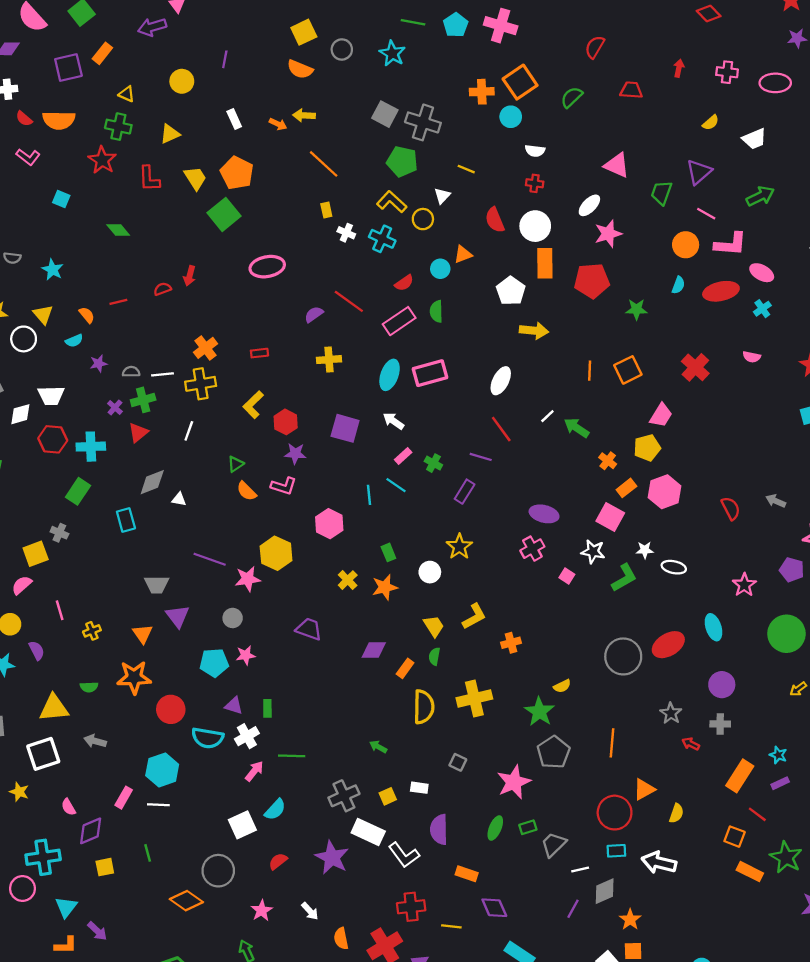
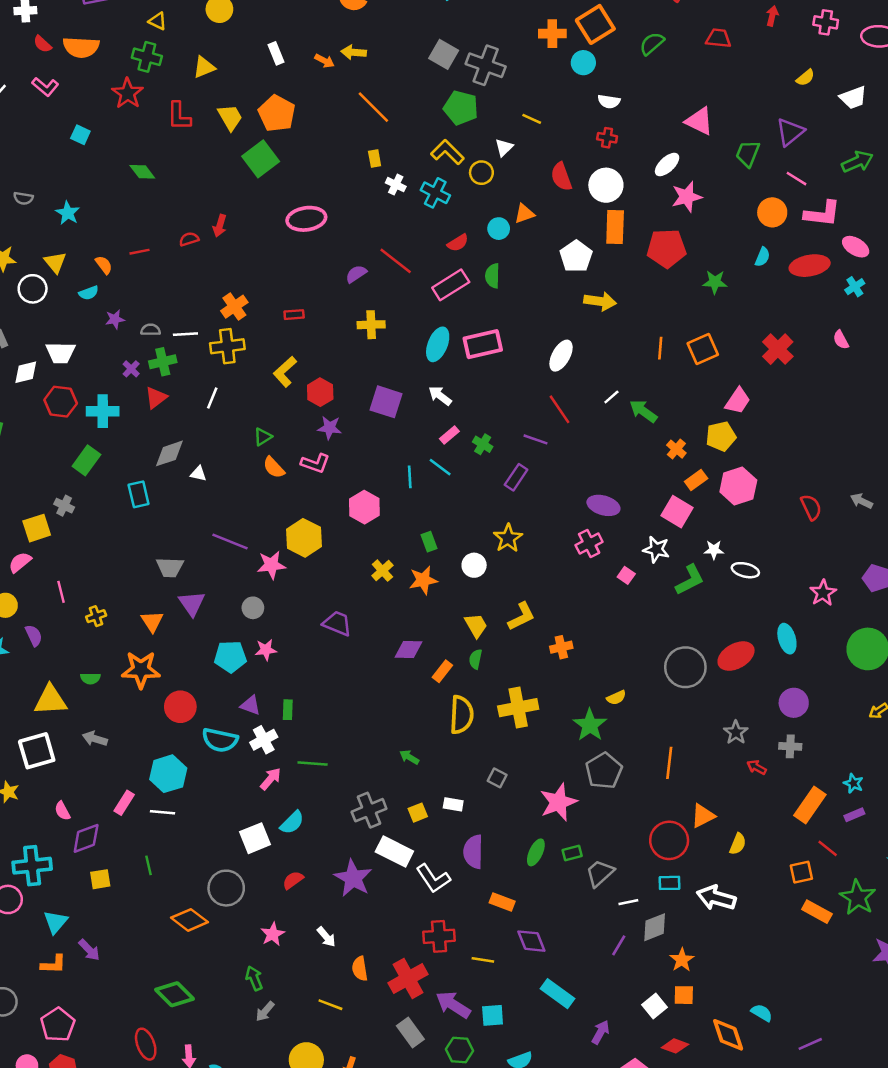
pink semicircle: (752, 357) -> (841, 340), turned 48
orange square: (735, 837) -> (801, 872), turned -35

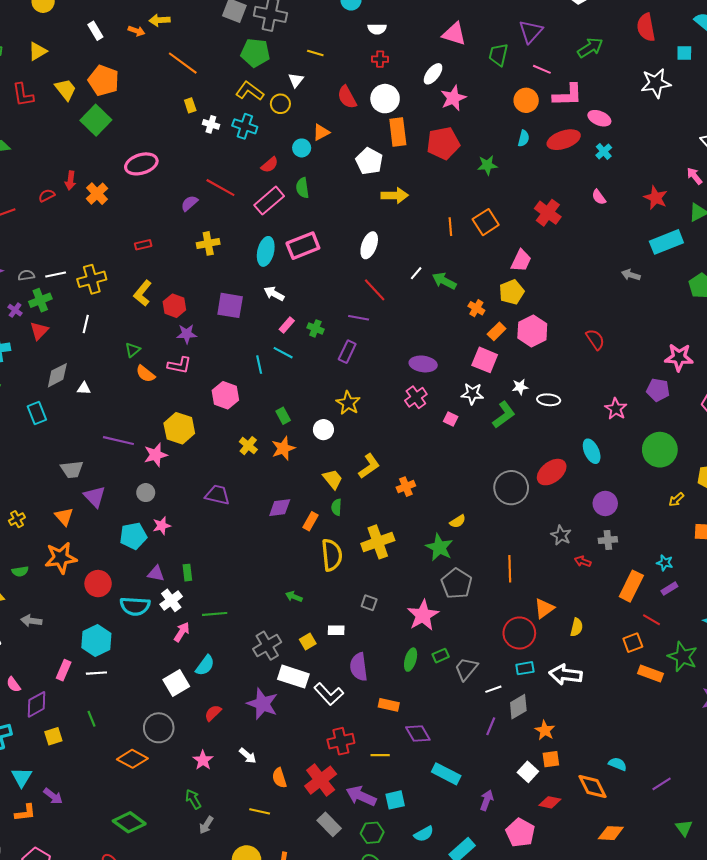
orange cross: (234, 307) -> (97, 194), moved
gray arrow: (861, 501) -> (631, 275), moved

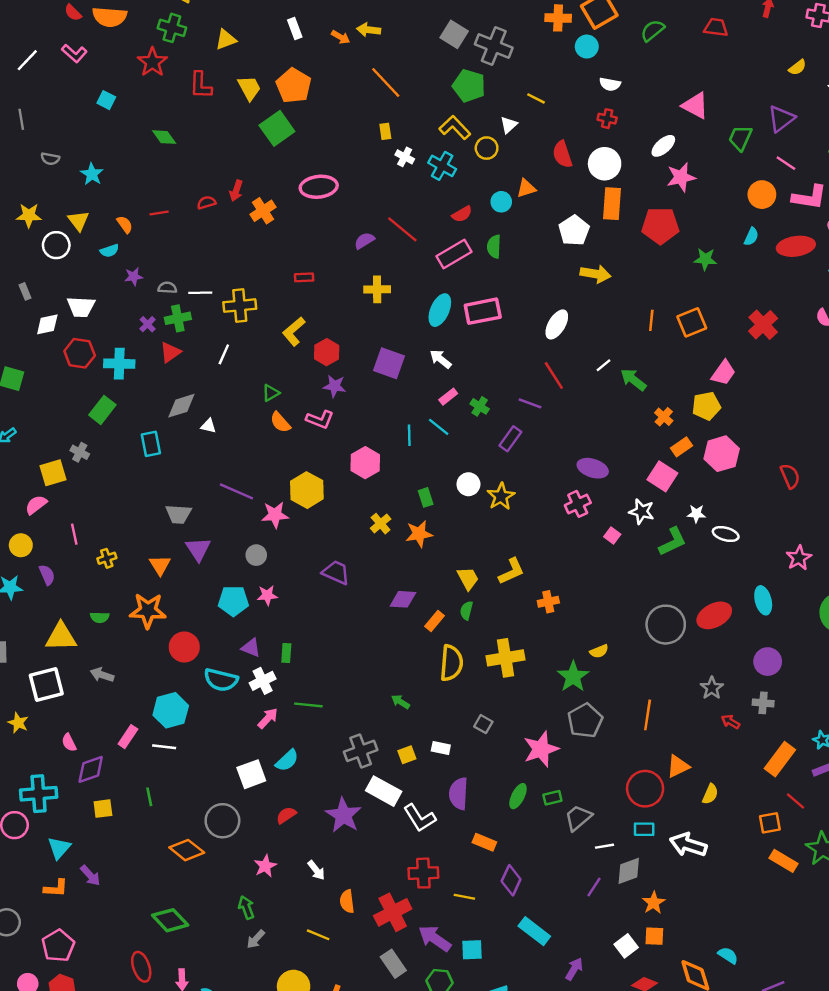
white circle: (323, 430) -> (468, 484), moved
purple diamond: (418, 734) -> (511, 880), turned 45

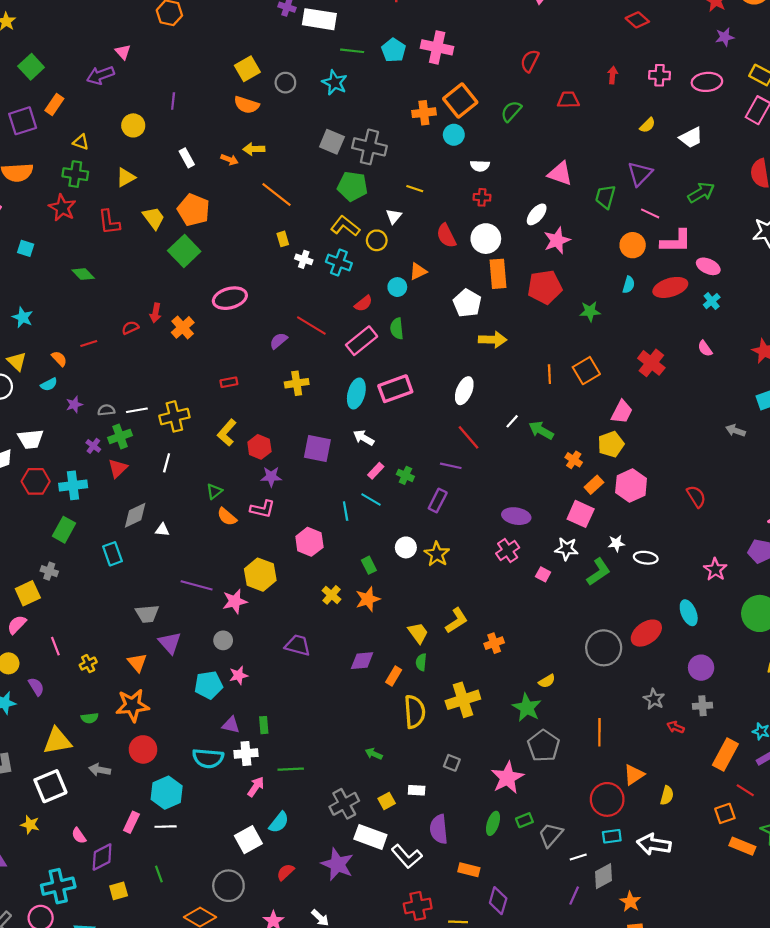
red circle: (184, 647) -> (143, 749), moved
white cross: (263, 681) -> (246, 754), turned 30

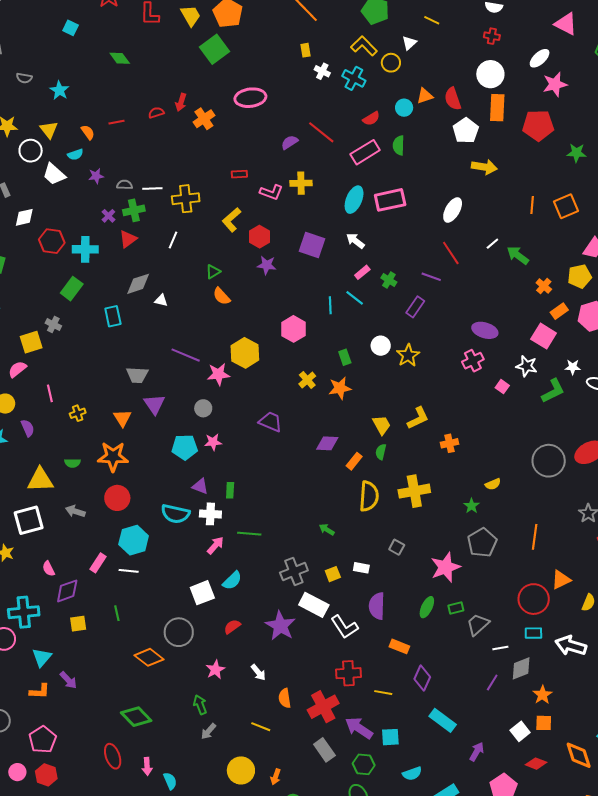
red semicircle: (446, 236) -> (453, 99), moved
white trapezoid: (31, 439) -> (54, 174), moved, turned 40
pink L-shape: (262, 509) -> (271, 192), moved
green star: (527, 708) -> (472, 506), size x0.6

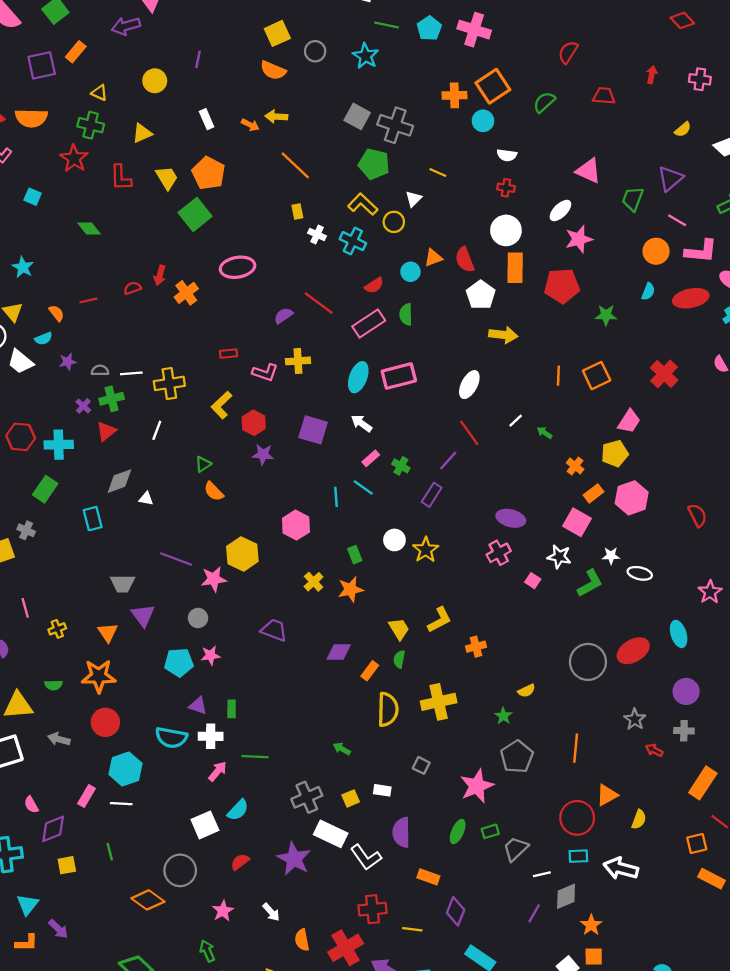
green arrow: (518, 255) -> (545, 433), size x0.6
purple line: (431, 277) -> (448, 460), turned -66

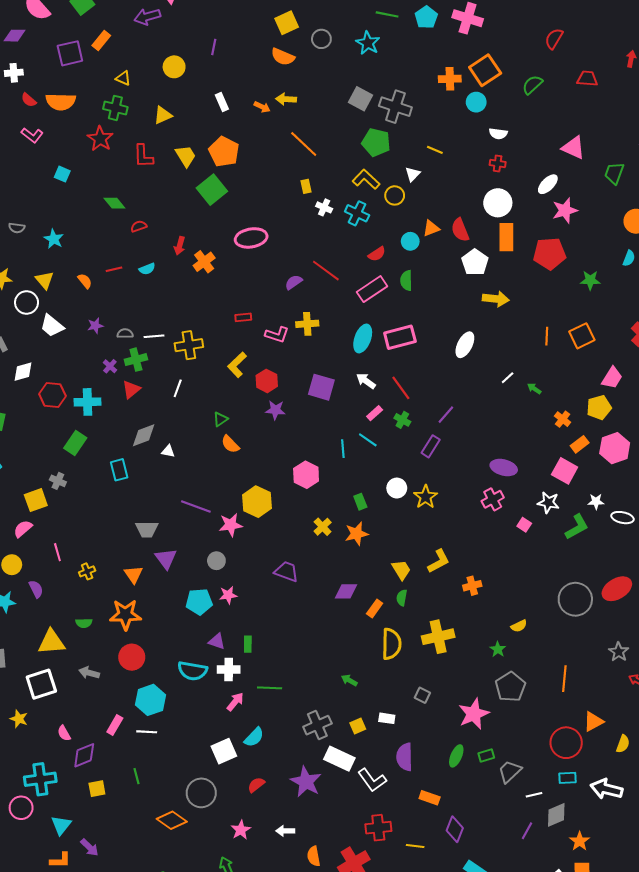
red semicircle: (132, 288) -> (139, 226), moved
cyan semicircle: (43, 339) -> (147, 269), moved
red line: (469, 433) -> (401, 388), moved
white arrow: (271, 912) -> (285, 831), turned 132

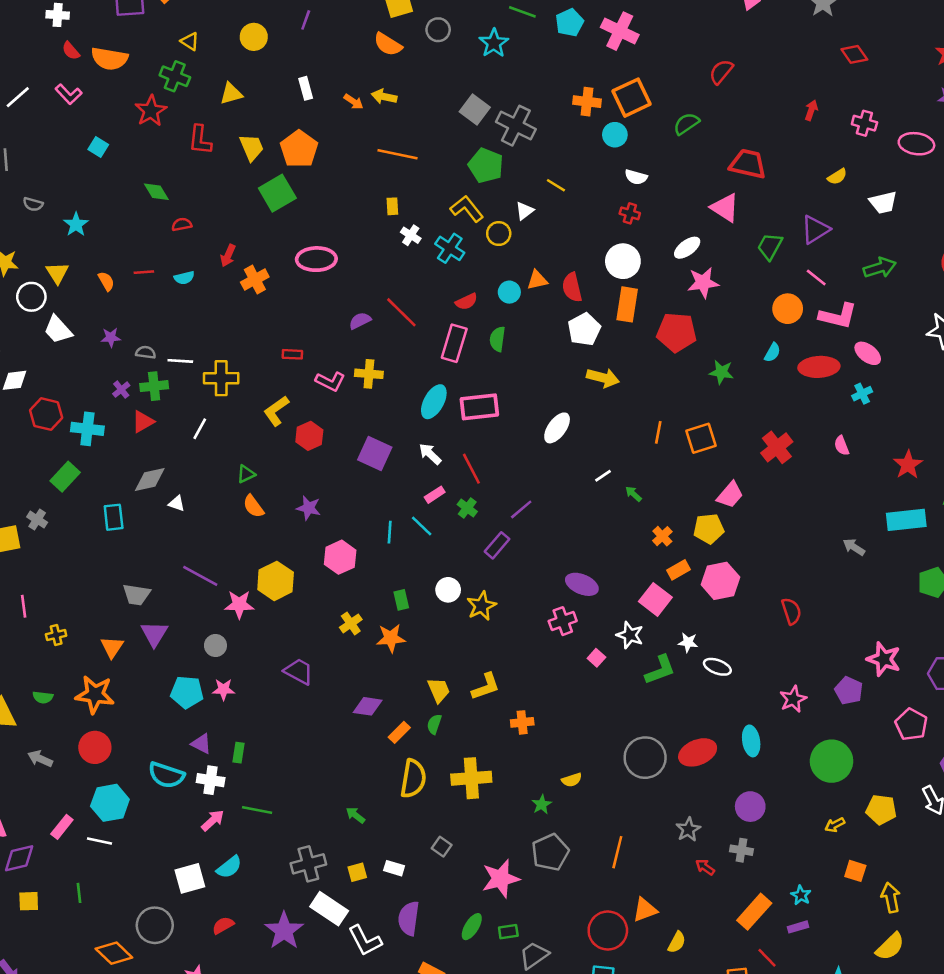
red trapezoid: (587, 79) -> (748, 164), moved, size x1.4
orange line: (304, 144) -> (397, 154), turned -40
pink rectangle: (372, 289) -> (454, 343), turned -48
purple star: (275, 410) -> (309, 508), moved

